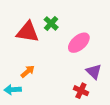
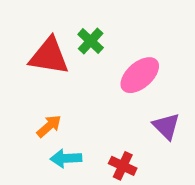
cyan arrow: (13, 90) -> (66, 158), moved
red cross: (81, 91) -> (123, 166), moved

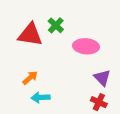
pink ellipse: (140, 75) -> (86, 46), turned 45
red cross: (123, 166) -> (99, 102), moved

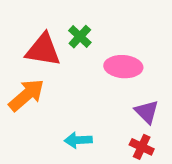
orange arrow: (30, 78) -> (26, 95), moved, size x1.6
cyan arrow: (41, 97) -> (78, 140), moved

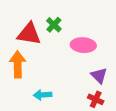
orange arrow: (26, 95) -> (18, 64), turned -50
cyan arrow: (78, 140) -> (43, 95), moved

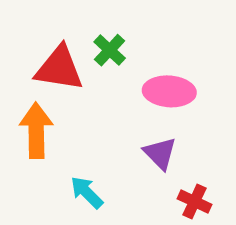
purple triangle: (99, 76) -> (160, 153), moved
cyan arrow: (43, 95) -> (87, 192), turned 48

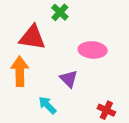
green cross: (110, 50) -> (60, 12), moved
purple triangle: (160, 153) -> (69, 79), moved

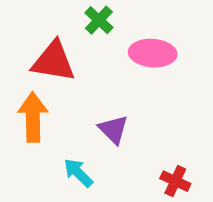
pink ellipse: (93, 50) -> (153, 53), moved

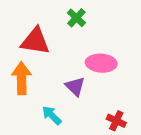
green cross: (99, 20) -> (76, 18), moved
pink ellipse: (153, 53) -> (101, 63), moved

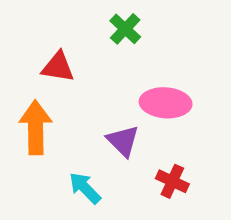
red triangle: (35, 41) -> (58, 67), size x0.7
red cross: (116, 121) -> (172, 181), moved

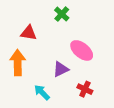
pink ellipse: (166, 103) -> (82, 50), turned 35
purple triangle: (123, 141) -> (61, 69), turned 49

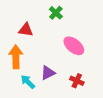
purple triangle: (61, 69) -> (48, 73), moved
cyan arrow: (42, 92) -> (28, 82), moved

